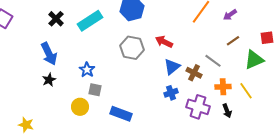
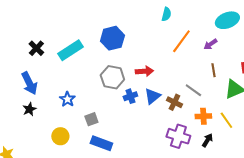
brown line: (233, 41) -> (213, 70), turned -64
red arrow: (164, 42) -> (144, 71), turned 150
gray square: (95, 90) -> (91, 119), moved, turned -32
blue cross: (171, 93) -> (130, 96), moved
black arrow: (227, 111) -> (207, 140), turned -128

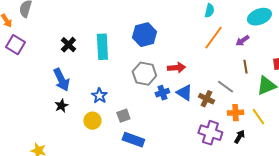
cyan semicircle: (166, 14) -> (209, 11), moved
cyan rectangle: (70, 50) -> (102, 47), turned -60
blue triangle: (152, 96) -> (184, 93), turned -48
yellow circle: (60, 136) -> (92, 121), moved

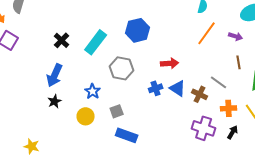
purple arrow: (242, 41) -> (236, 36), turned -128
cyan rectangle: (102, 47) -> (96, 42), turned 40
gray hexagon: (144, 74) -> (122, 68), moved
blue arrow: (61, 80) -> (55, 75), turned 50

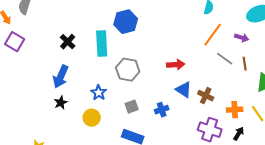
blue hexagon: (138, 30) -> (126, 22), moved
cyan rectangle: (96, 42) -> (102, 44), turned -40
gray line: (219, 82) -> (225, 59), moved
blue cross: (156, 88) -> (162, 110), moved
gray square: (117, 111) -> (132, 107), moved

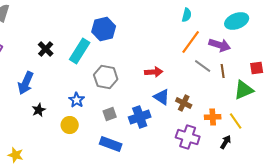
purple arrow: (242, 38) -> (220, 45), size x1.5
cyan rectangle: (102, 44) -> (80, 51), turned 35
blue arrow: (61, 77) -> (26, 83), moved
blue cross: (162, 110) -> (140, 117), size x1.5
black arrow: (239, 134) -> (226, 142), moved

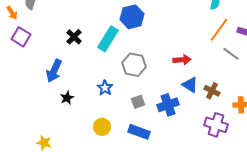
yellow circle: (70, 125) -> (102, 127), moved

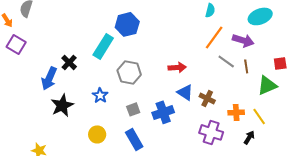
black cross: (74, 37) -> (69, 62), moved
black star: (67, 98) -> (62, 105), size x1.6
blue rectangle: (139, 132) -> (134, 139), turned 40

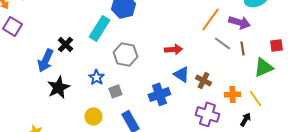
gray square: (133, 109) -> (115, 91), moved

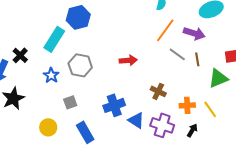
blue triangle: (181, 74) -> (136, 120), moved
blue star: (96, 77) -> (51, 75), moved
black arrow: (245, 119) -> (192, 130), moved

